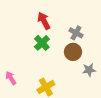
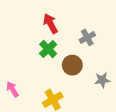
gray cross: (76, 33) -> (87, 37), turned 32
brown circle: (73, 52) -> (72, 65), moved

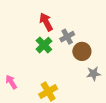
gray cross: (87, 37) -> (67, 37), moved
brown circle: (72, 65) -> (82, 51), moved

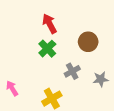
gray cross: (67, 37) -> (72, 71), moved
brown circle: (82, 51) -> (88, 42), moved

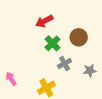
red arrow: (50, 24) -> (44, 21), turned -90
green cross: (47, 49) -> (52, 43), moved

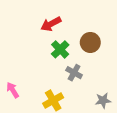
gray cross: (65, 64) -> (74, 73), turned -32
gray star: (90, 71) -> (103, 100), moved

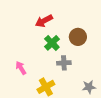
gray cross: (74, 73) -> (64, 63), turned -32
pink arrow: (13, 90) -> (21, 68), moved

